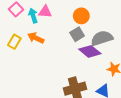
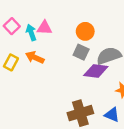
gray square: (77, 34) -> (81, 52), turned -32
purple diamond: (90, 51) -> (96, 71), turned -30

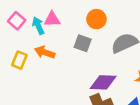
gray square: (81, 52) -> (83, 43), moved
purple diamond: (96, 71) -> (103, 82), moved

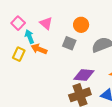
pink triangle: (52, 19) -> (46, 23), turned 40
cyan arrow: (38, 26) -> (29, 37), moved

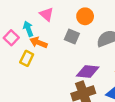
pink square: (18, 23) -> (11, 38), moved
yellow rectangle: (19, 54) -> (27, 58), moved

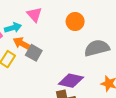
cyan arrow: (28, 29) -> (13, 28), turned 88
gray square: (72, 37) -> (34, 53), moved

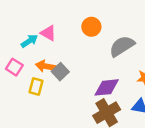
cyan arrow: (13, 28) -> (29, 41), moved
gray square: (34, 53) -> (60, 72), turned 35

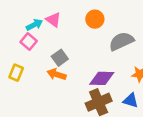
orange arrow: (46, 66) -> (57, 74), moved
pink square: (14, 67) -> (29, 42), moved
yellow rectangle: (36, 87) -> (16, 73), moved

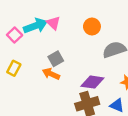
cyan arrow: (34, 25) -> (35, 26), size x1.5
pink square: (29, 42) -> (15, 35), moved

